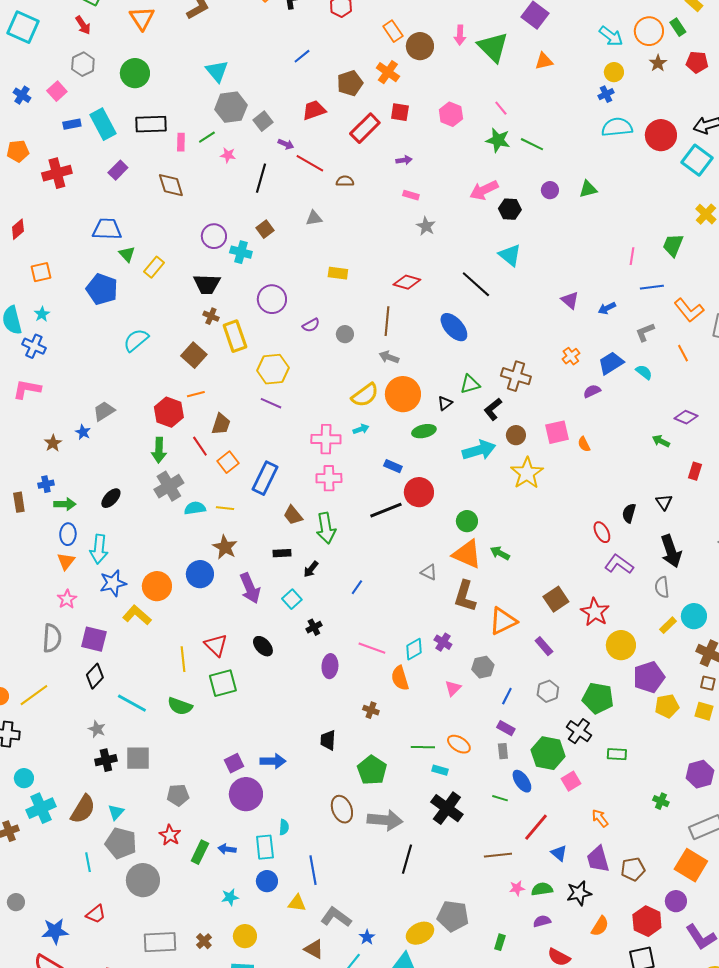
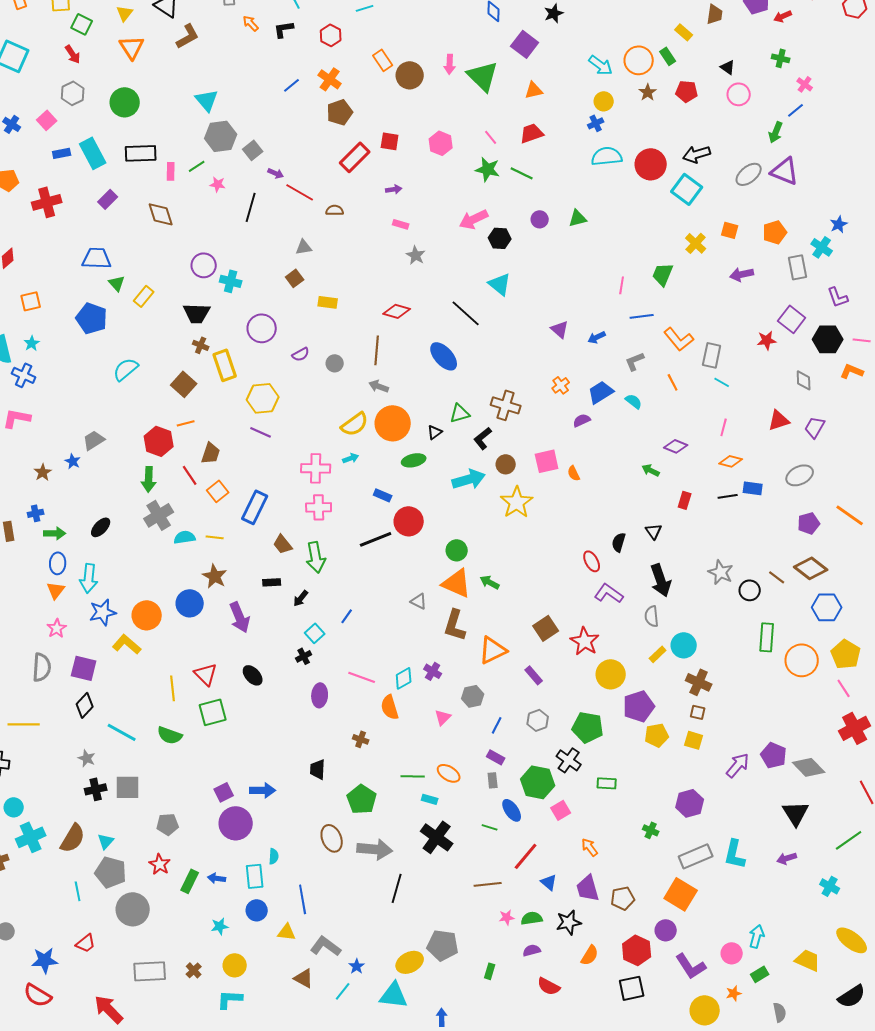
orange cross: (388, 72) -> (330, 79), moved
red trapezoid: (314, 110) -> (532, 133), moved
brown square: (265, 229) -> (295, 278), moved
cyan square: (292, 599) -> (315, 633), moved
yellow line: (34, 695) -> (24, 724), turned 36

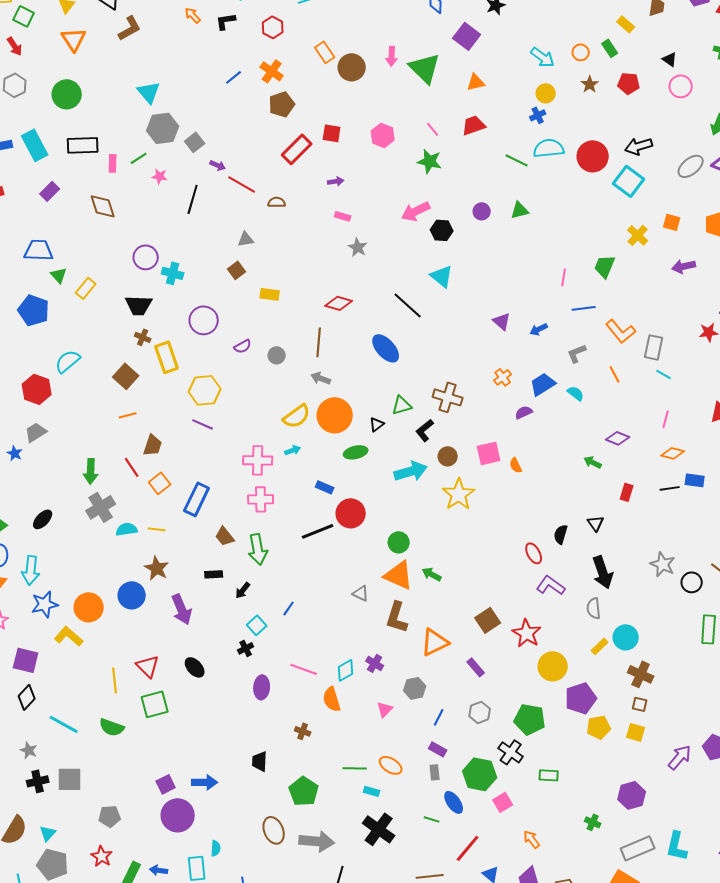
orange circle: (639, 60) -> (581, 52), size x0.6
green line: (522, 173) -> (517, 160), moved
red hexagon: (159, 441) -> (37, 389), moved

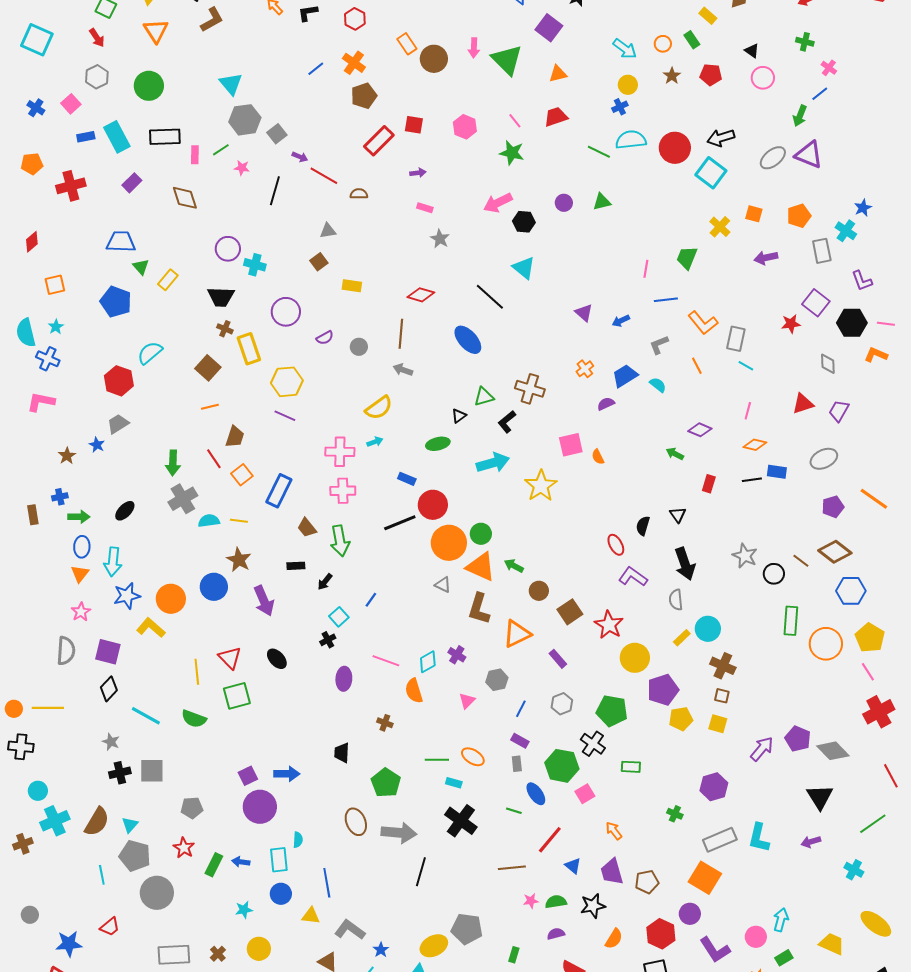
orange circle: (335, 415) -> (449, 543), moved
brown circle: (448, 456) -> (539, 591), moved

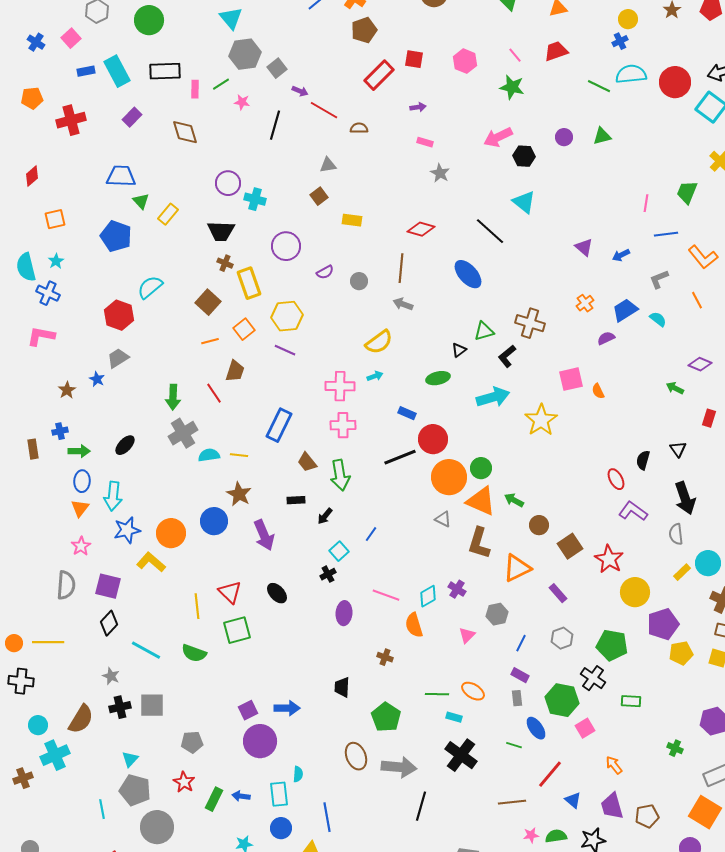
orange square: (242, 475) -> (244, 329), moved
brown semicircle: (97, 822) -> (81, 719), moved

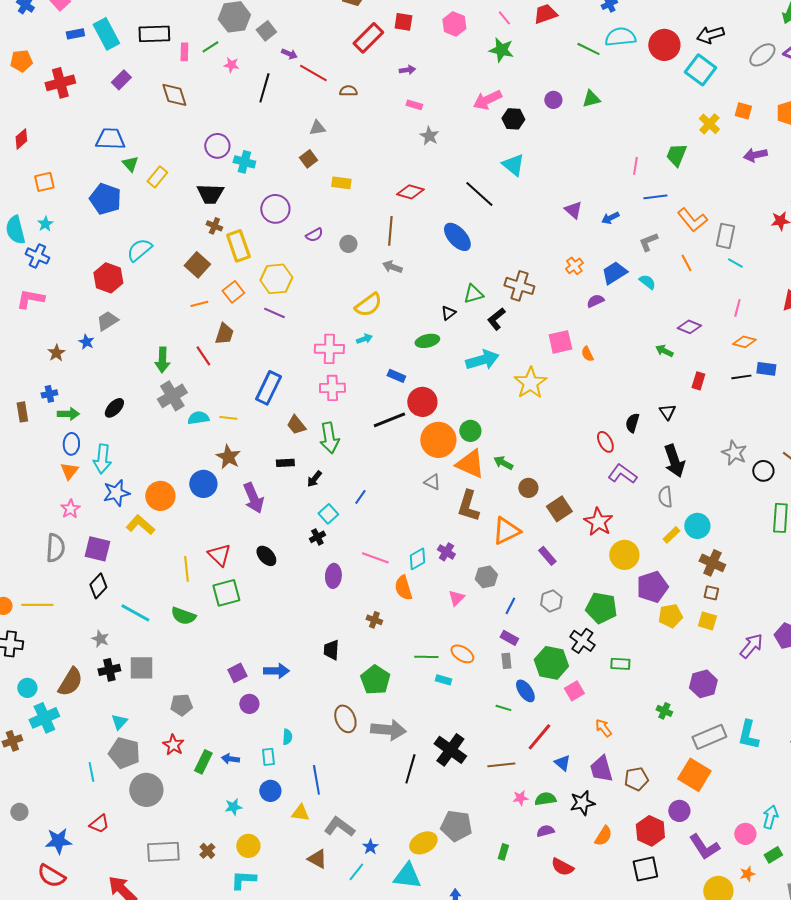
purple circle: (260, 741) -> (249, 704), size x0.6
black cross: (461, 755) -> (450, 750), moved
cyan rectangle: (279, 794) -> (268, 757), size x0.7

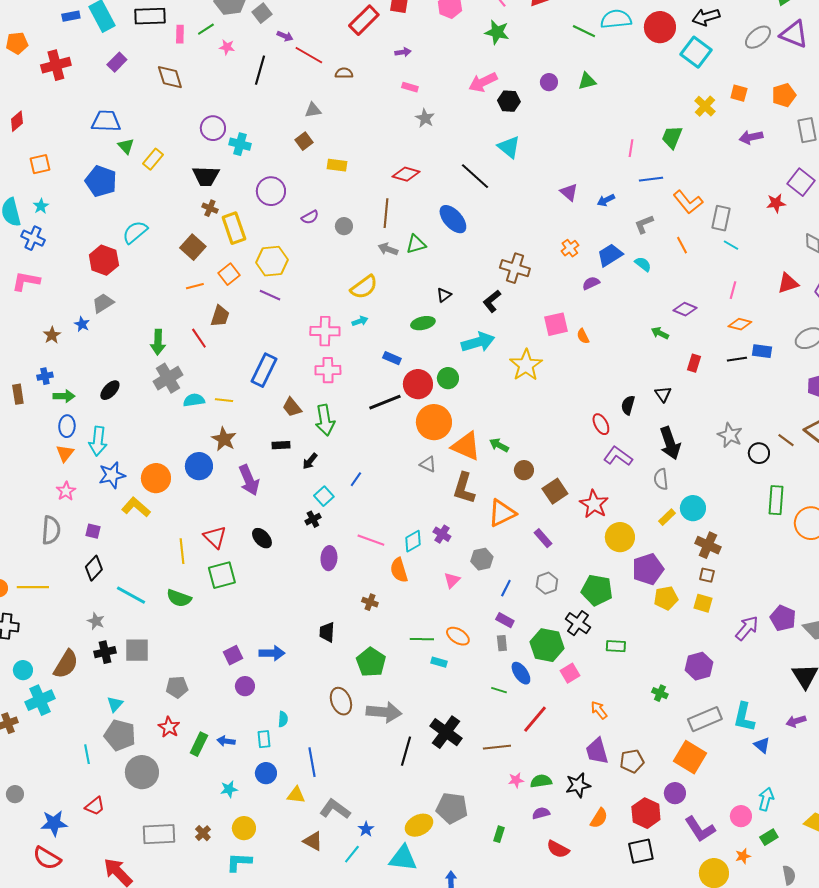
green triangle: (473, 294) -> (416, 244), moved
green circle: (470, 431) -> (448, 378), moved
purple square: (97, 549) -> (93, 531), size x0.6
blue triangle: (562, 763) -> (762, 745), moved

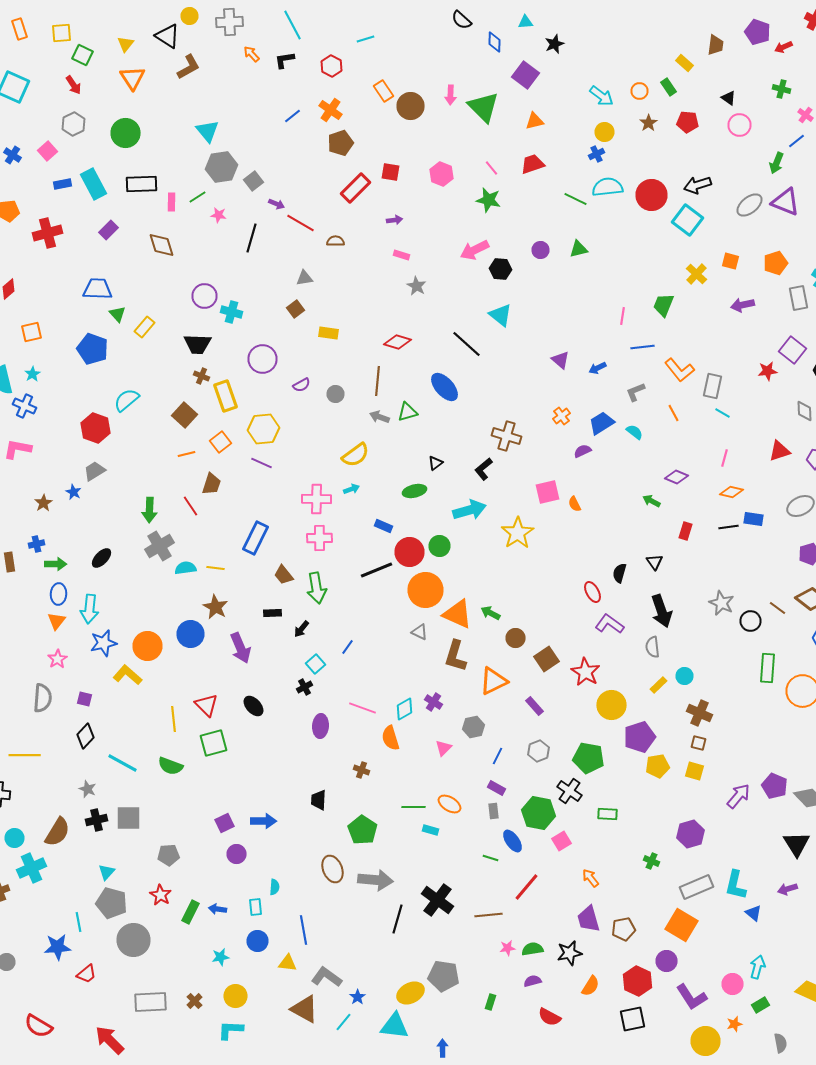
cyan circle: (693, 508) -> (684, 676), size x0.7
blue star: (54, 823) -> (58, 947), moved
brown triangle: (313, 841) -> (304, 1009), size x1.4

